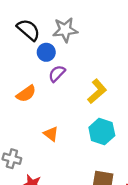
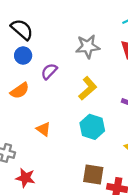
gray star: (65, 30) -> (88, 46), moved
blue circle: (46, 52) -> (23, 56), moved

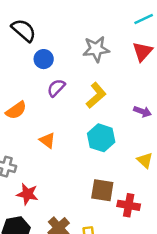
blue circle: (23, 56) -> (44, 59), moved
purple semicircle: (49, 71) -> (56, 88), moved
orange semicircle: (20, 91) -> (16, 110), moved

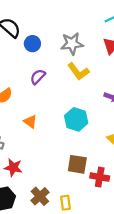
blue circle: (44, 59) -> (32, 44), moved
yellow L-shape: (96, 95) -> (78, 71), moved, turned 95

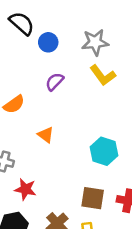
cyan hexagon: (76, 119) -> (104, 151), moved
brown square: (77, 164) -> (93, 198), moved

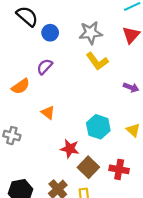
purple semicircle: (55, 82) -> (45, 67), moved
red star: (25, 189) -> (70, 149), moved
brown square: (93, 198) -> (88, 167), turned 35

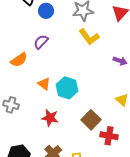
cyan hexagon: (98, 127) -> (67, 88), moved
red star: (70, 149) -> (50, 118), moved
brown square: (88, 167) -> (91, 120), moved

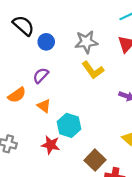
orange triangle: (44, 84) -> (44, 106), moved
red star: (50, 118) -> (51, 145), moved

